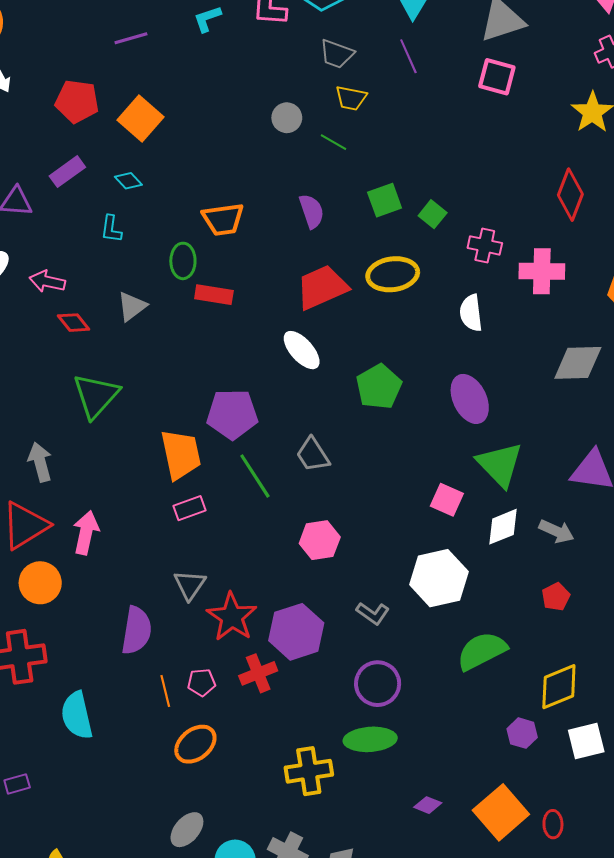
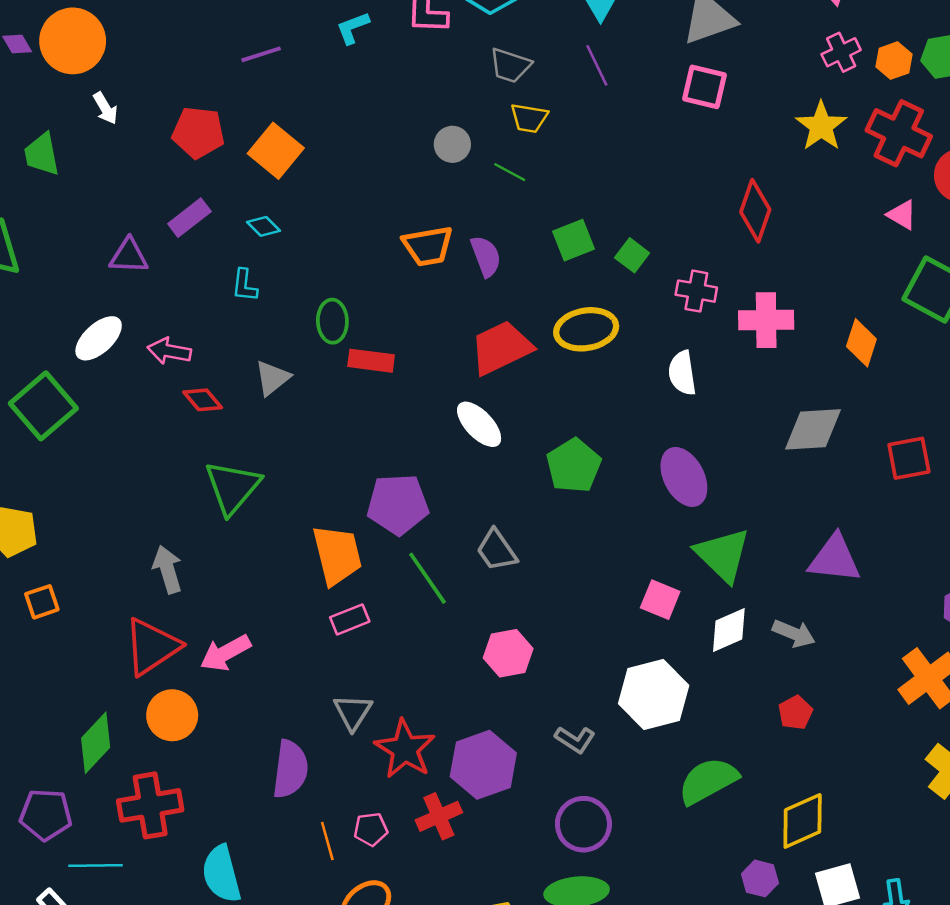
red diamond: (570, 195) -> (755, 211), moved
orange trapezoid: (223, 219) -> (428, 246), moved
pink arrow: (86, 533) -> (225, 653), turned -129

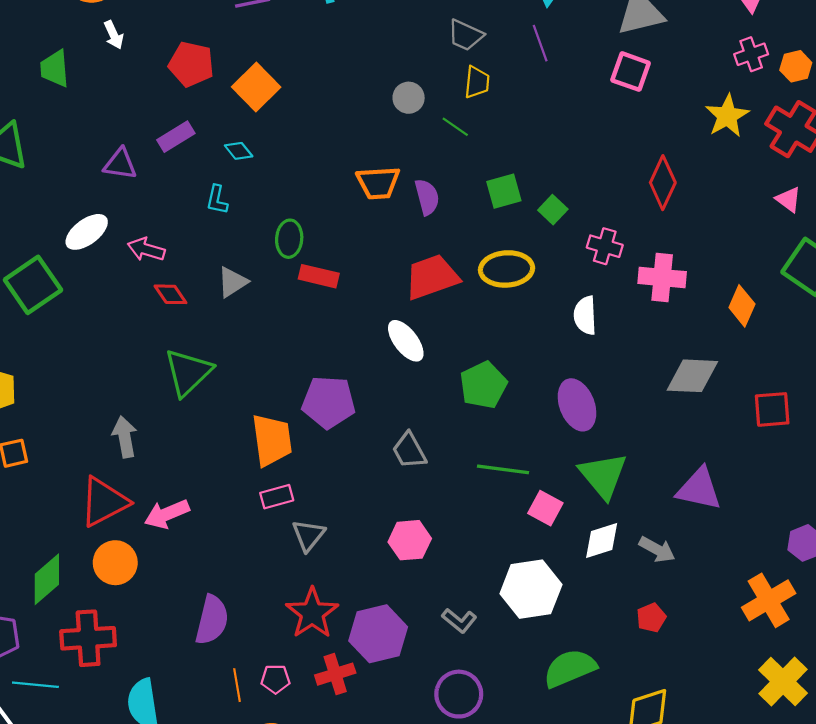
yellow trapezoid: (529, 118) -> (477, 82), turned -100
green line: (427, 578) -> (503, 469), moved, turned -54
gray triangle: (353, 712) -> (308, 535), moved

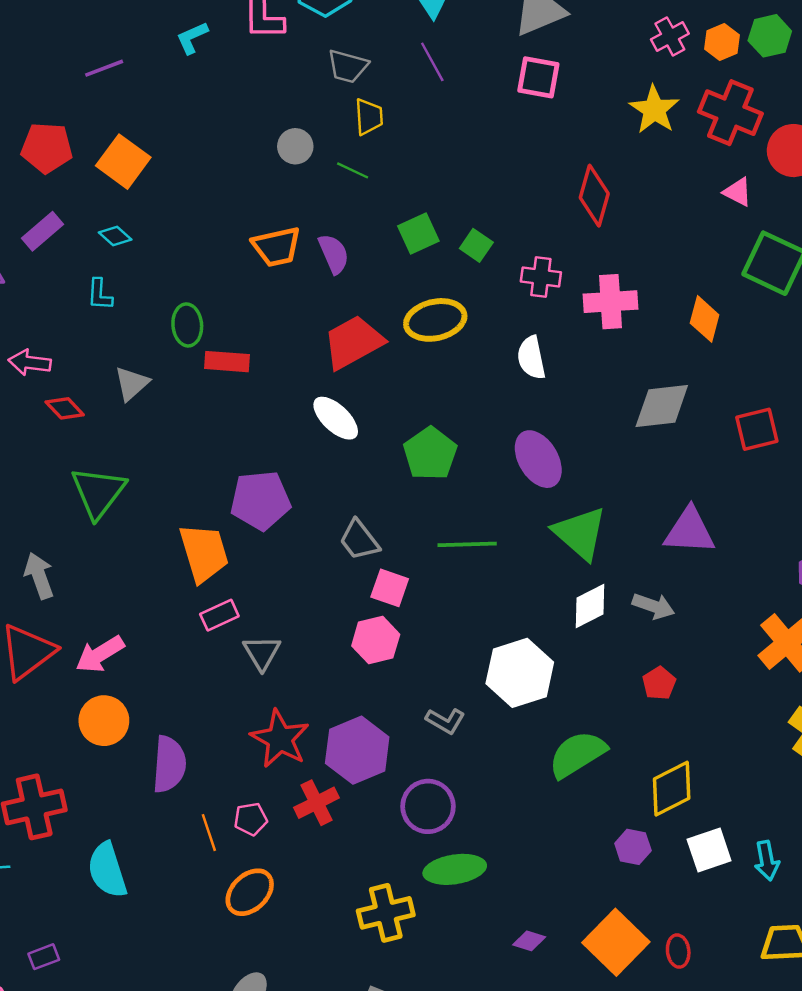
pink square: (545, 508) -> (390, 588), moved
orange circle: (115, 563) -> (104, 721), moved
purple circle: (459, 694) -> (428, 806), moved

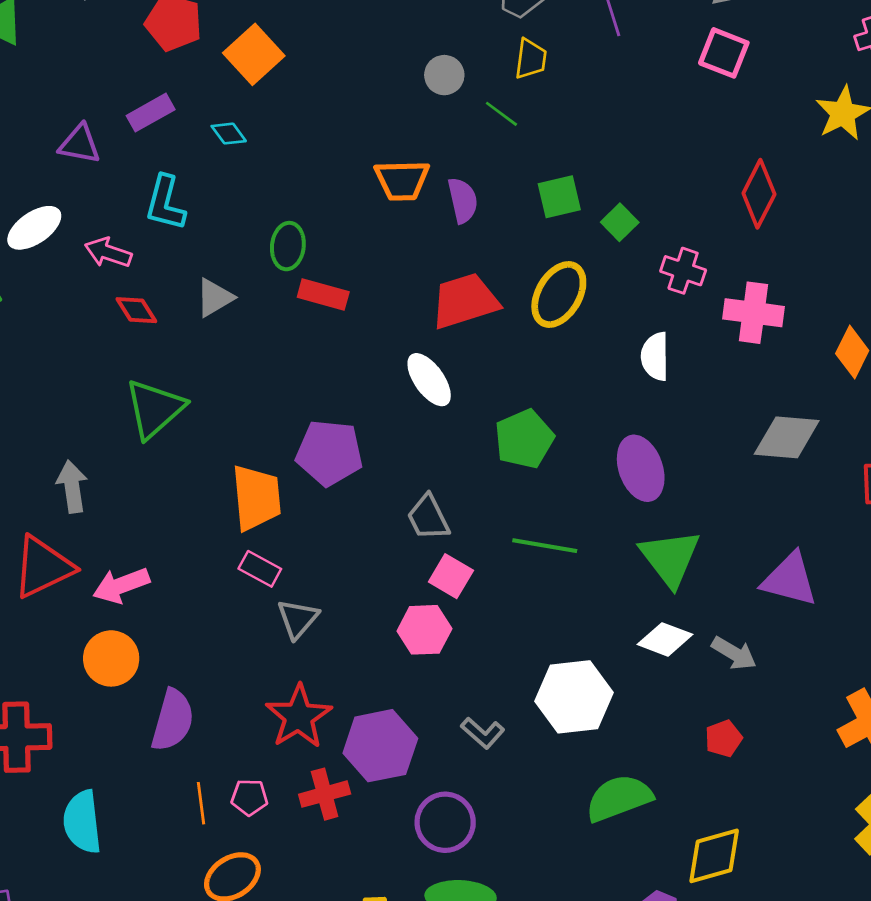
cyan L-shape: (100, 294) -> (165, 203), moved, size x1.5
yellow ellipse: (435, 320) -> (559, 294), turned -58
white diamond: (590, 606) -> (665, 639), turned 36
pink rectangle: (219, 615) -> (260, 569), turned 42

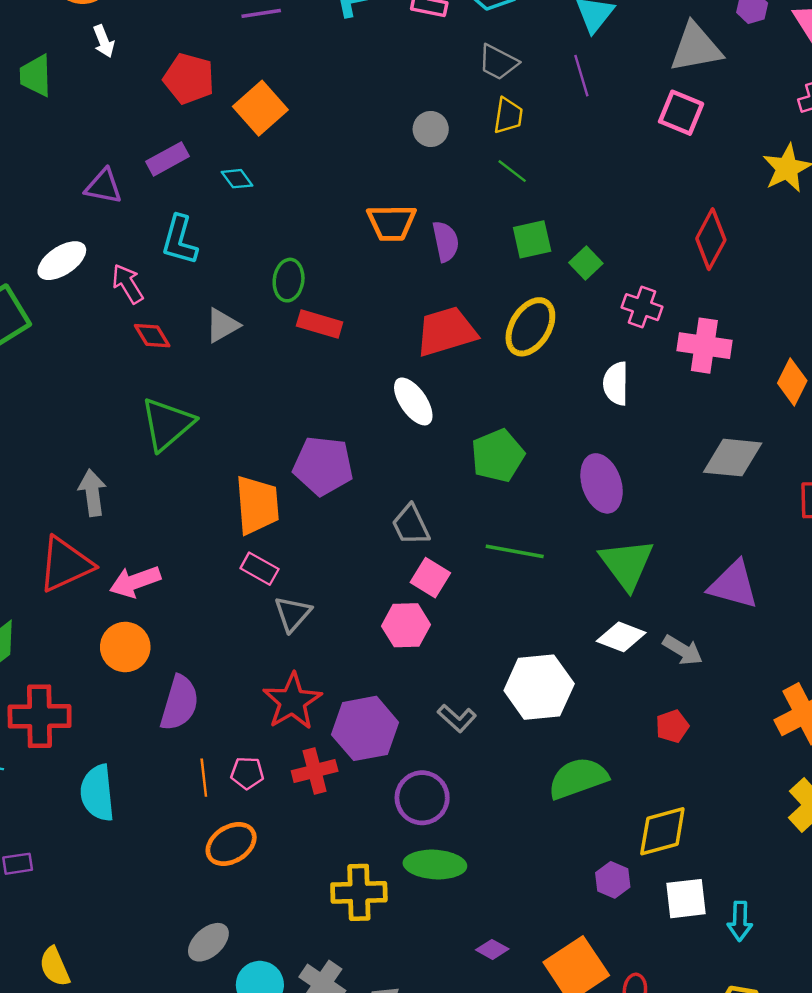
green line: (501, 114) -> (512, 171), moved
pink arrow: (108, 253) -> (128, 284), turned 39

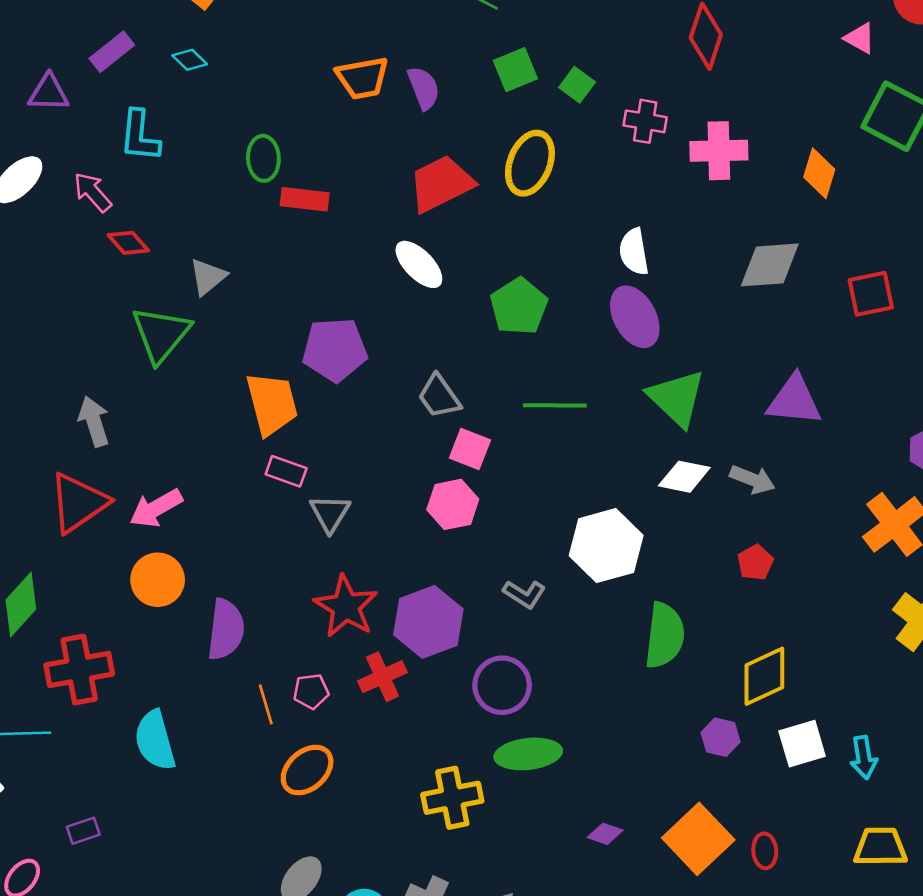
gray triangle: (222, 325) -> (208, 277), moved
white semicircle: (616, 383) -> (634, 252), moved
green semicircle: (578, 778) -> (665, 635), turned 126

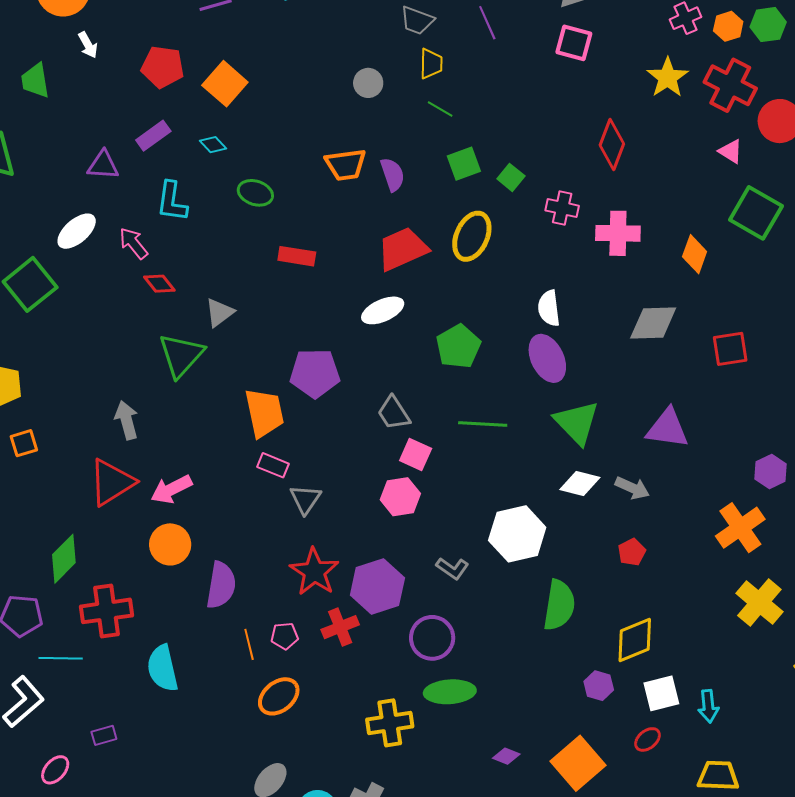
green ellipse: (263, 158) -> (255, 193), moved, turned -72
white ellipse: (419, 264) -> (383, 310), turned -72
red ellipse: (765, 851) -> (647, 739), moved, turned 52

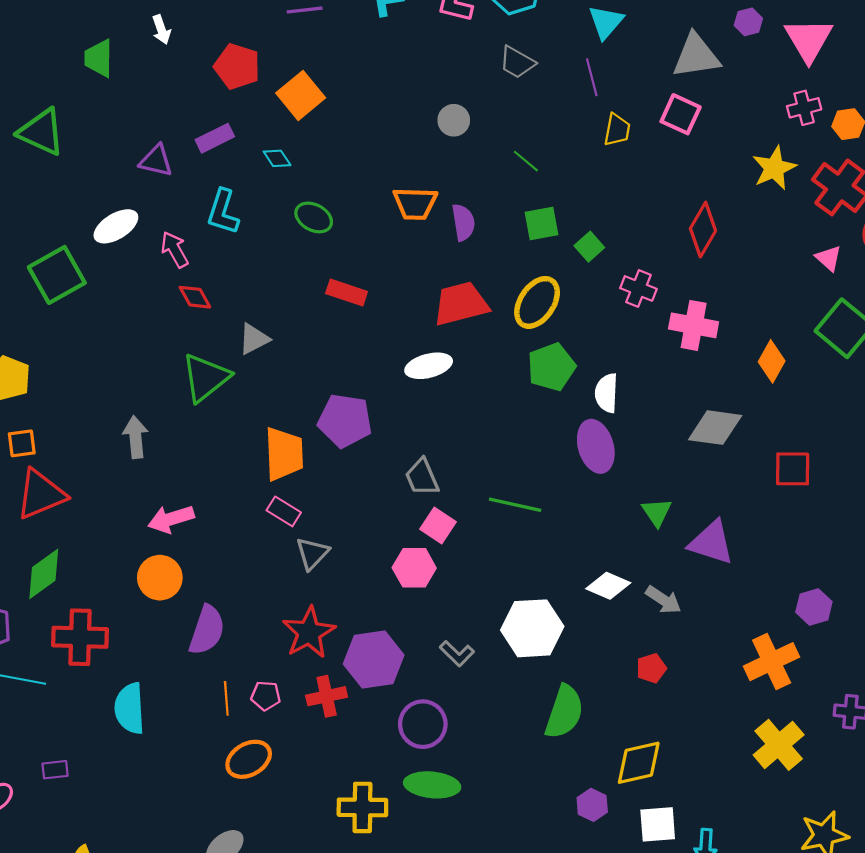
yellow trapezoid: (431, 64) -> (617, 130), moved
green pentagon: (458, 346) -> (551, 367), moved
green triangle: (577, 423) -> (657, 512), moved, size x0.6
red triangle: (112, 482) -> (41, 494), moved

